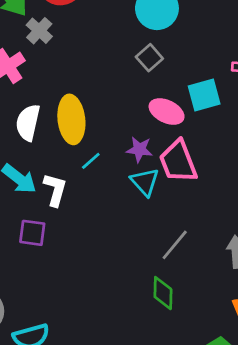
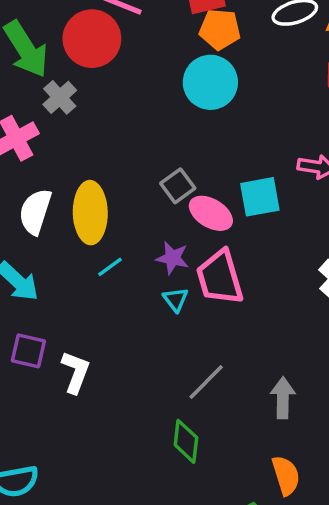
gray square: (149, 58) -> (178, 186), moved
cyan triangle: (145, 182) -> (176, 299), size x0.7
white L-shape: (55, 190) -> (76, 372), moved

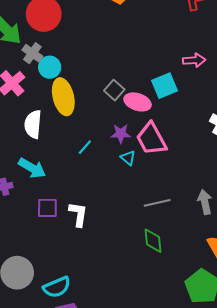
cyan circle: (210, 82) -> (50, 67), moved, size x0.7
yellow ellipse: (90, 213) -> (63, 97), moved
gray line: (206, 382) -> (157, 203), turned 45

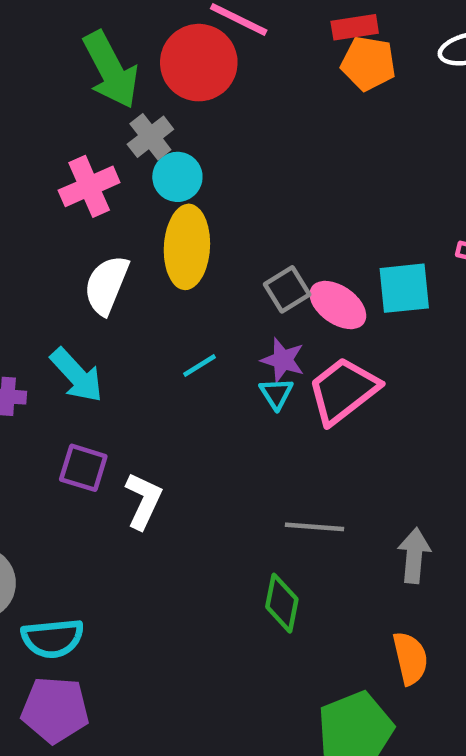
gray square: (114, 90) -> (287, 289), moved
pink trapezoid: (151, 139) -> (343, 391), turned 64
cyan triangle: (128, 158) -> (276, 394), moved

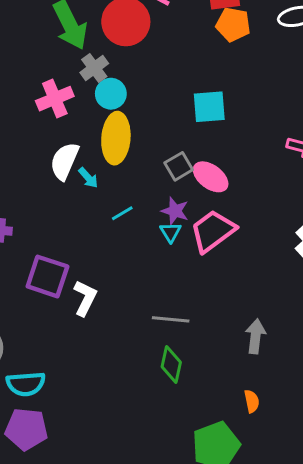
cyan square: (404, 288) -> (209, 107), moved
cyan arrow: (77, 375) -> (88, 178), moved, size x0.6
purple square: (83, 468) -> (47, 276), size x1.4
gray line: (314, 527) -> (171, 319), moved
orange semicircle: (410, 658) -> (252, 401), size x0.7

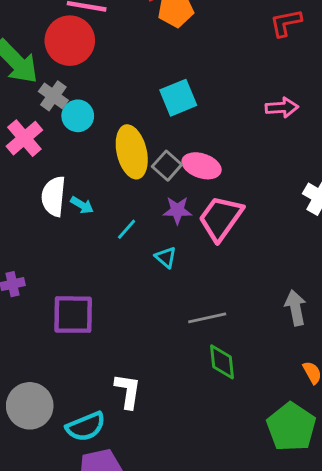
yellow ellipse: (116, 138) -> (132, 152), moved
cyan triangle: (170, 232) -> (166, 257), moved
white L-shape: (85, 298) -> (128, 391), moved

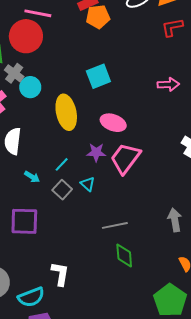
gray square: (167, 166) -> (62, 190), moved
cyan arrow: (82, 205) -> (32, 177), moved

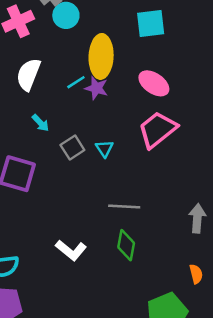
purple star: (96, 152) -> (96, 88), moved
cyan line: (62, 164) -> (76, 82), moved
white L-shape: (60, 274) -> (71, 250), moved, turned 105

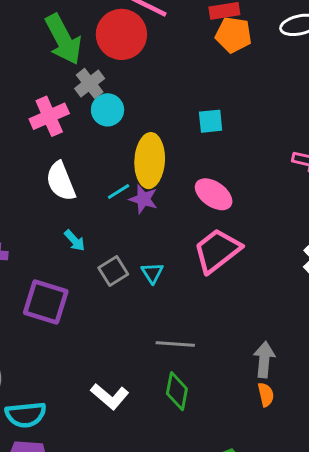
cyan square: (151, 23) -> (211, 121), size x0.7
white semicircle: (28, 74) -> (61, 181), turned -44
orange semicircle: (196, 274) -> (266, 395), moved

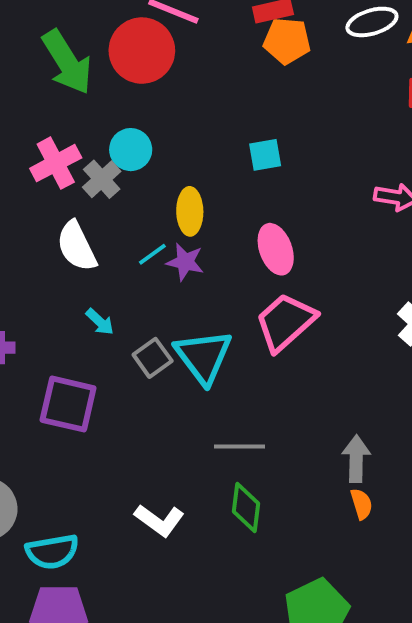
gray cross: (90, 83) -> (102, 179), moved
yellow ellipse: (150, 161) -> (190, 211), size x0.7
pink ellipse: (214, 194) -> (276, 249), turned 39
cyan triangle: (152, 273) -> (203, 357), size x2.0

